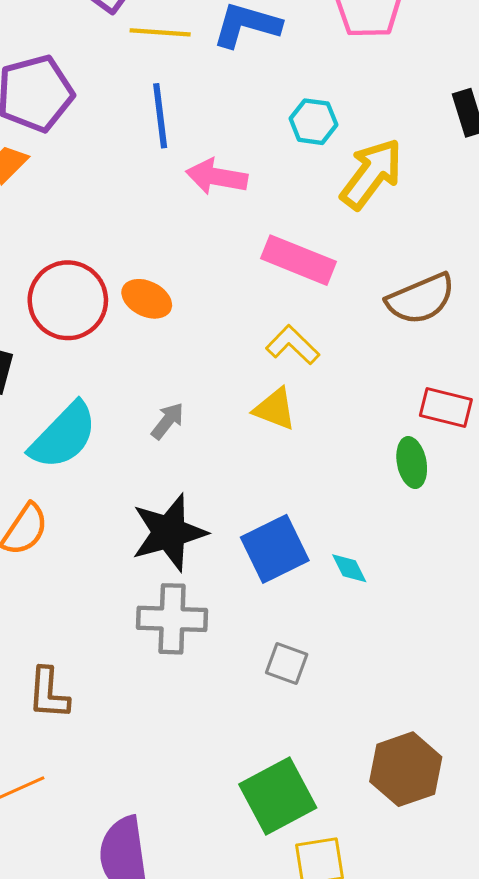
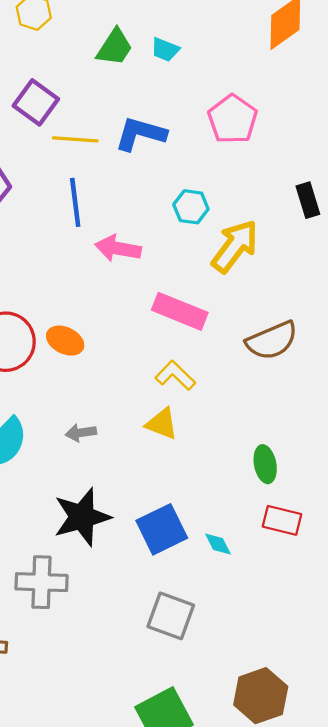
red rectangle: (446, 407) -> (282, 520), moved
gray arrow: (168, 421) -> (81, 433), turned -136
gray cross: (172, 619) -> (42, 582), moved
gray square: (287, 663) -> (171, 616), size x1.5

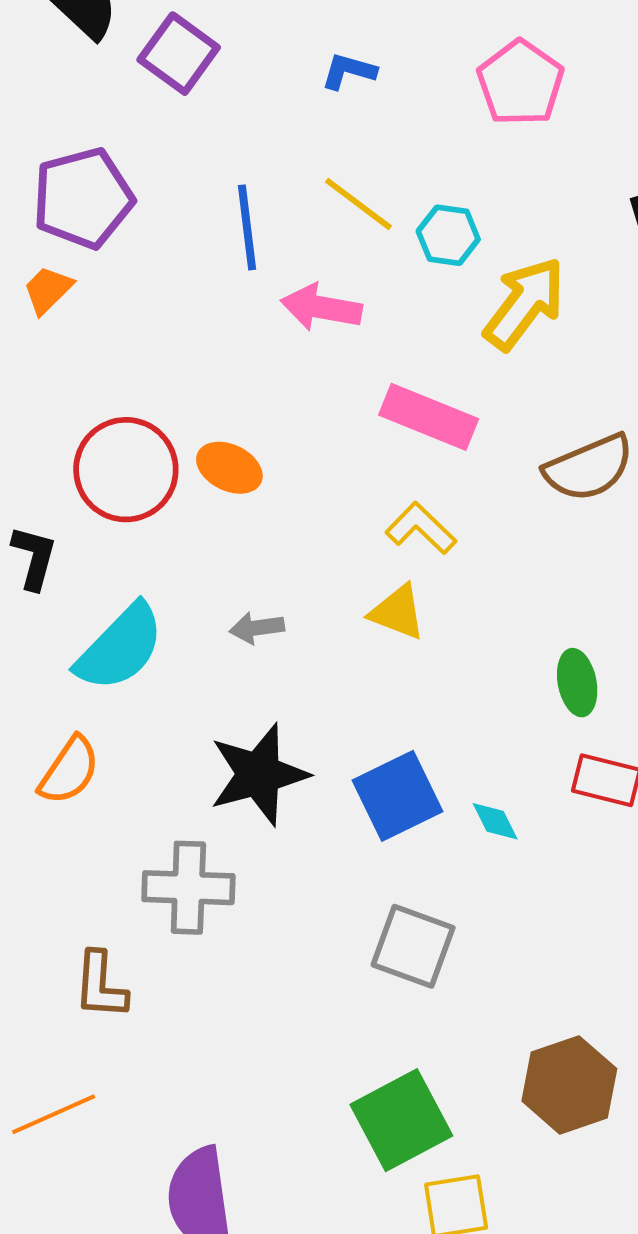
blue L-shape: (140, 134) -> (349, 71), moved, size x0.6
yellow line: (75, 139) -> (358, 204), moved, turned 33

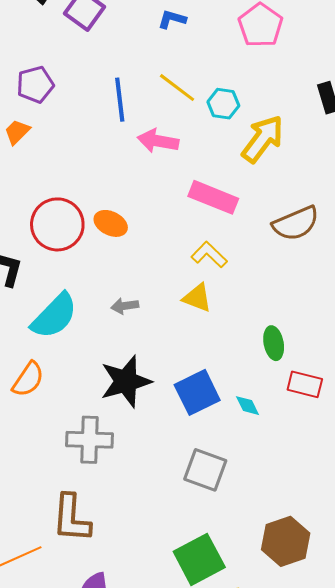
purple pentagon: (83, 198) -> (35, 85), size x0.7
green ellipse: (577, 683) -> (274, 343), moved
brown L-shape: (101, 985) -> (71, 518), moved, size x1.4

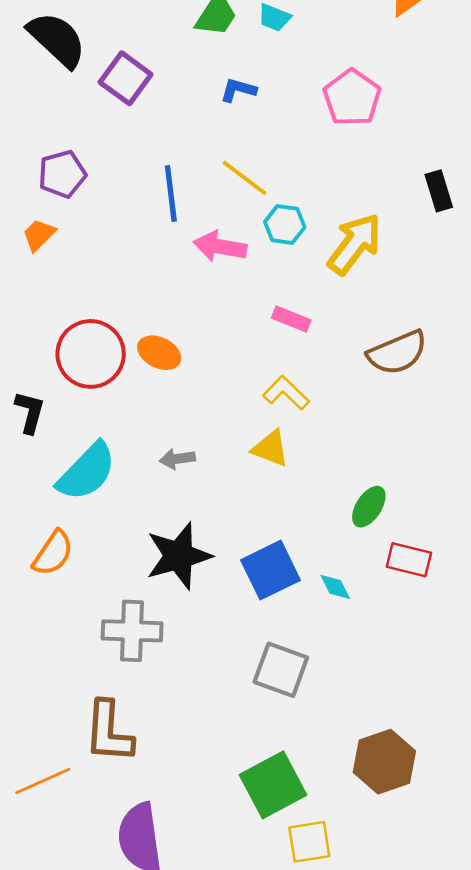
cyan hexagon: (223, 104) -> (285, 225), moved
pink rectangle: (213, 197) -> (291, 319), size x0.6
green ellipse: (274, 343) -> (369, 507), turned 44

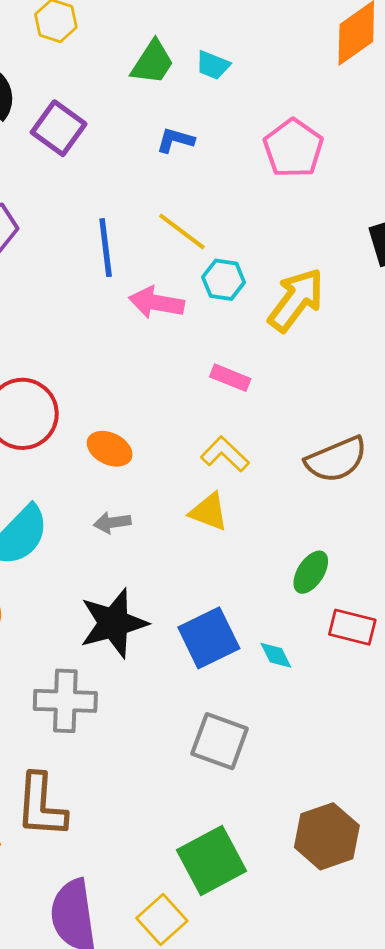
orange ellipse: (159, 353) -> (110, 449), moved
brown semicircle: (397, 353) -> (336, 459), moved
yellow square: (309, 842) -> (162, 920), moved, turned -33

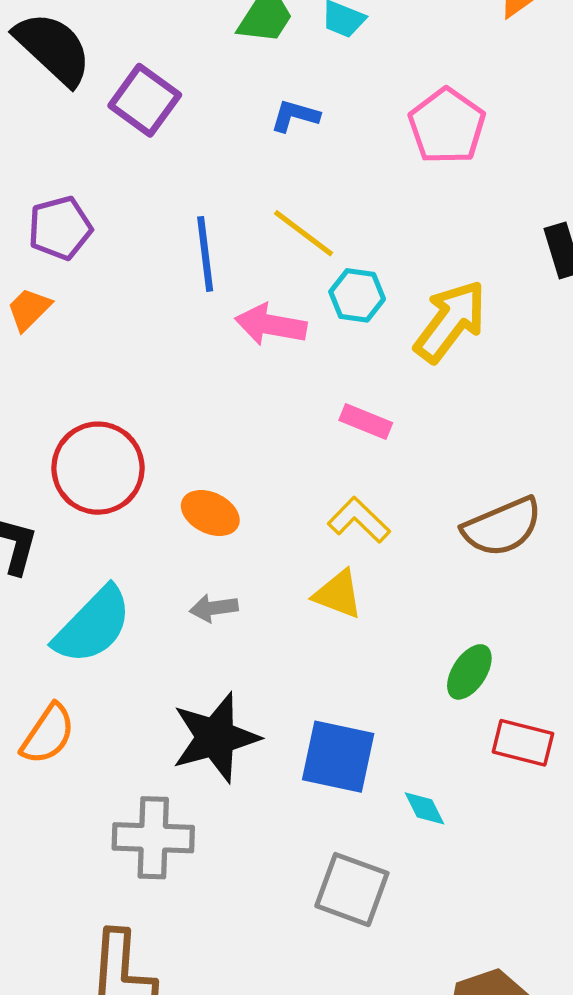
blue square: (209, 638) -> (338, 757), turned 38
cyan diamond: (276, 655) -> (424, 808), moved

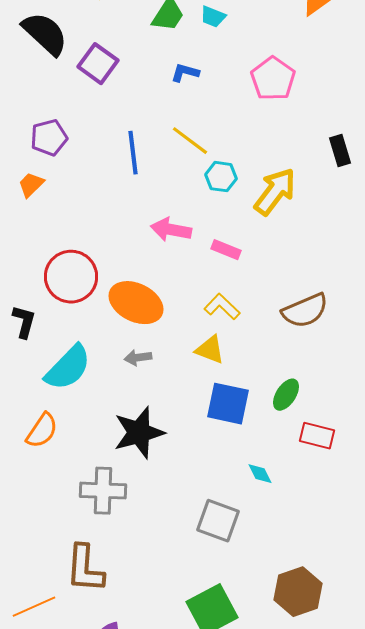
pink arrow: (271, 325) -> (171, 230), moved
orange ellipse: (210, 513) -> (136, 303), size x1.6
blue square: (338, 757) -> (228, 404), moved

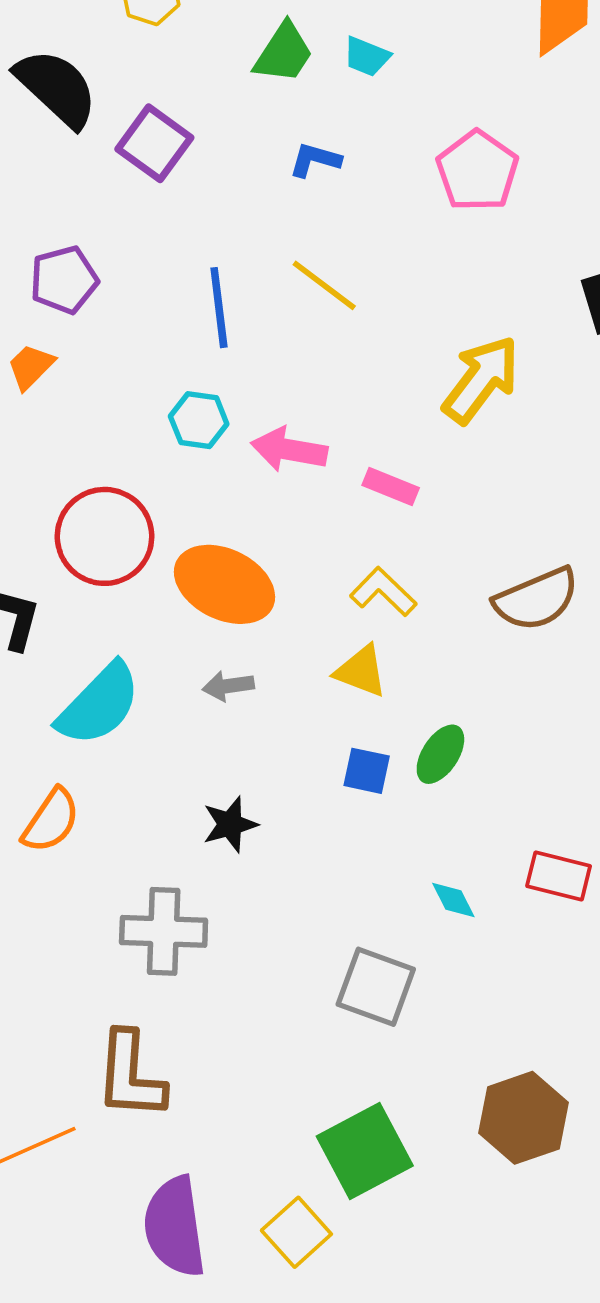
cyan hexagon: (221, 177) -> (199, 420), moved
green ellipse: (286, 395) -> (440, 754), moved
blue square: (228, 404) -> (367, 771), moved, size x0.6
black star: (139, 433) -> (230, 824), size x0.6
red rectangle: (317, 436) -> (559, 876), moved

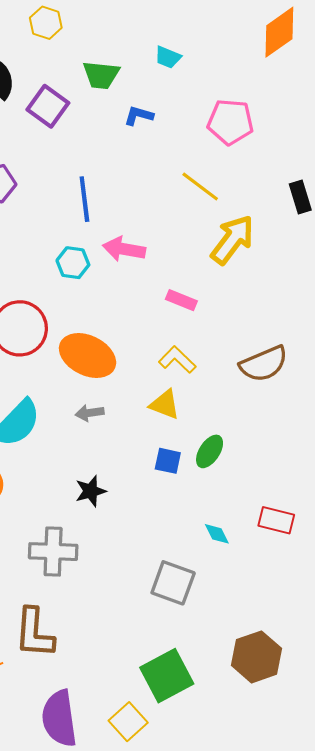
green trapezoid: (284, 53) -> (101, 75), moved, turned 63
pink pentagon: (477, 171) -> (230, 122), turned -30
yellow line: (324, 285) -> (200, 187), moved
pink arrow: (289, 450) -> (124, 249), moved

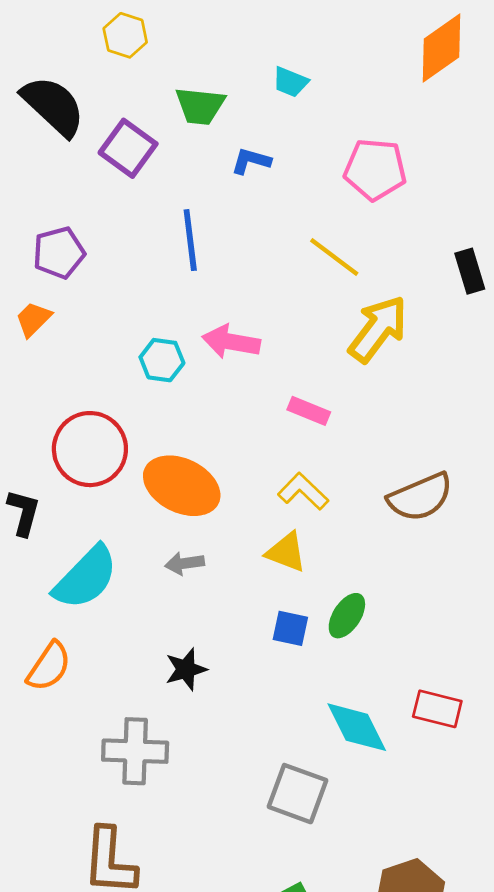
blue line: (84, 199) -> (190, 240), moved
cyan diamond: (217, 534) -> (357, 727), size x1.8

